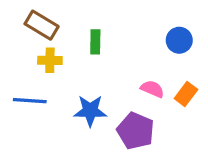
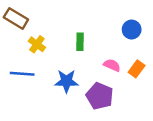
brown rectangle: (42, 25) -> (16, 18), moved
green rectangle: (95, 42) -> (80, 42), moved
yellow cross: (50, 60) -> (37, 44), turned 35

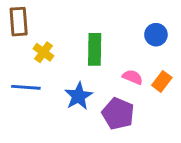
brown rectangle: (16, 18) -> (19, 22), turned 55
green rectangle: (80, 42) -> (95, 49), size x1.5
blue star: (66, 81) -> (79, 96), turned -30

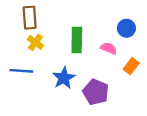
brown rectangle: (19, 22) -> (30, 18), moved
pink semicircle: (133, 77) -> (109, 48), moved

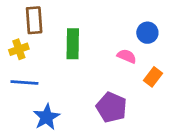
green rectangle: (77, 40) -> (73, 44), moved
yellow cross: (35, 42) -> (19, 49), moved, turned 35
blue star: (64, 78) -> (47, 117), moved

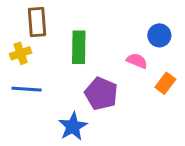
purple pentagon: (111, 107) -> (101, 94), moved
blue star: (47, 117) -> (73, 126), moved

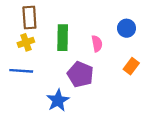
yellow cross: (21, 53) -> (26, 42), moved
pink semicircle: (137, 61) -> (97, 44), moved, turned 56

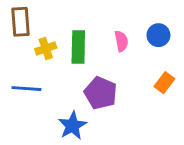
brown rectangle: (29, 18) -> (21, 22), moved
yellow cross: (26, 42) -> (46, 48), moved
pink semicircle: (97, 44) -> (121, 41), moved

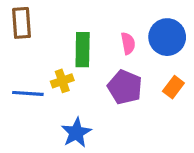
blue circle: (158, 35) -> (167, 37), size x1.5
yellow cross: (46, 48) -> (62, 81), moved
purple pentagon: (101, 93) -> (125, 87), moved

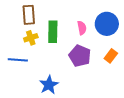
brown rectangle: (22, 23) -> (29, 15), moved
yellow cross: (62, 81) -> (31, 38), moved

